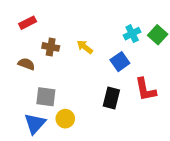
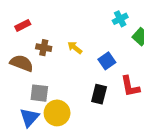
cyan cross: (132, 34) -> (120, 19), moved
brown semicircle: (26, 64) -> (22, 63), size x1.5
yellow circle: (65, 119) -> (57, 113), size x1.5

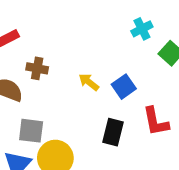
yellow arrow: (75, 48) -> (89, 82), moved

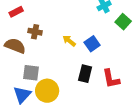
red L-shape: (156, 122) -> (111, 79), moved

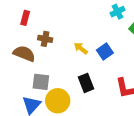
red rectangle: (16, 12) -> (25, 18), turned -48
black rectangle: (85, 74) -> (86, 83), moved, turned -36

